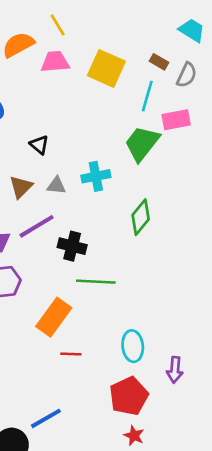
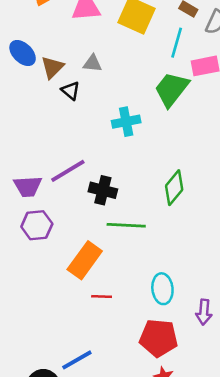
gray triangle: (56, 186) -> (93, 63), moved
brown triangle: (21, 187) -> (52, 67), moved
green diamond: (141, 217) -> (174, 188), moved
red pentagon: (129, 396) -> (159, 338), turned 30

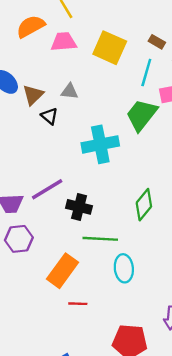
cyan cross: (126, 122) -> (100, 144), size x1.4
cyan ellipse: (162, 289) -> (124, 268), moved

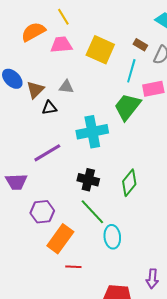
black triangle: (50, 116) -> (49, 108), turned -49
purple line: (47, 189) -> (47, 153), moved
black cross: (79, 207) -> (88, 180), moved
purple hexagon: (19, 239) -> (42, 212), moved
green line: (100, 239) -> (92, 212), turned 44

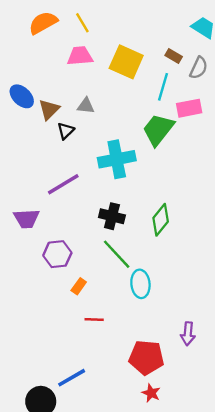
orange semicircle: (33, 32) -> (43, 23), moved
black triangle: (49, 108) -> (66, 131), turned -35
orange rectangle: (60, 239) -> (79, 286), size x0.5

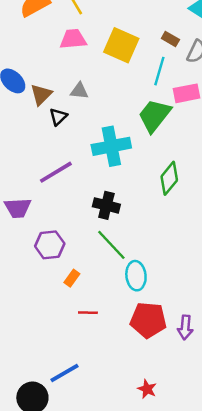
green diamond: (161, 220) -> (169, 178), moved
red pentagon: (146, 357) -> (148, 320), moved

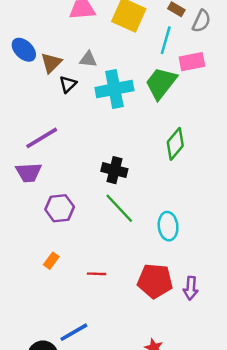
cyan cross: (111, 146) -> (114, 89), moved
purple line: (56, 172) -> (42, 138), moved
cyan ellipse: (136, 276) -> (168, 226), moved
orange rectangle: (72, 278) -> (51, 261), moved

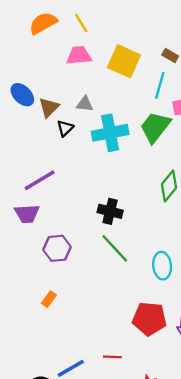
red line: (97, 274) -> (112, 357), moved

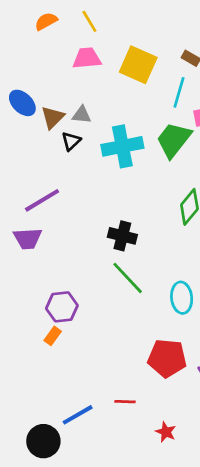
orange semicircle: (43, 23) -> (46, 21), size x0.7
gray triangle: (85, 104) -> (82, 115), moved
purple hexagon: (57, 248) -> (62, 307), moved

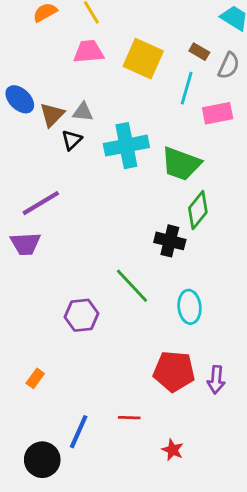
green trapezoid: (174, 140) -> (181, 164), moved, turned -108
black cross: (122, 236) -> (170, 241), moved
purple hexagon: (62, 307) -> (82, 315), moved
orange rectangle: (53, 336) -> (35, 378), moved
blue line: (78, 415) -> (79, 432), turned -36

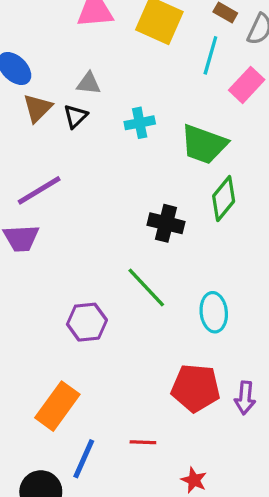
pink rectangle: (218, 113) -> (247, 85), turned -36
brown triangle: (52, 115) -> (38, 108), moved
cyan cross: (126, 146) -> (140, 123), size x0.6
black cross: (170, 241) -> (166, 223), moved
orange rectangle: (35, 378) -> (57, 406), moved, size x2.0

